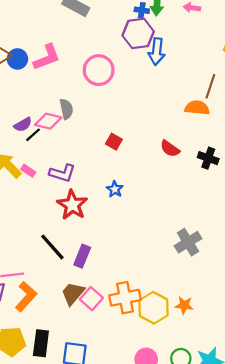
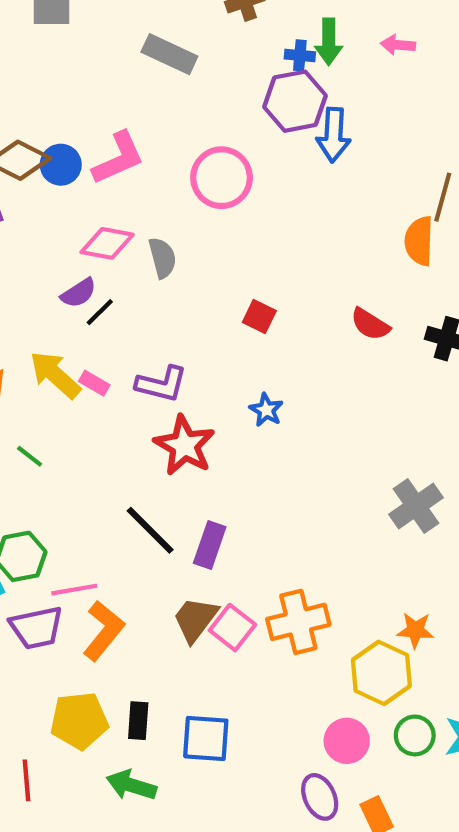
orange semicircle: (197, 108) -> (419, 241), turned -90
pink diamond: (48, 121) -> (107, 243), moved
yellow hexagon: (154, 308) -> (381, 673), moved
black rectangle: (41, 343) -> (138, 721), size x0.7

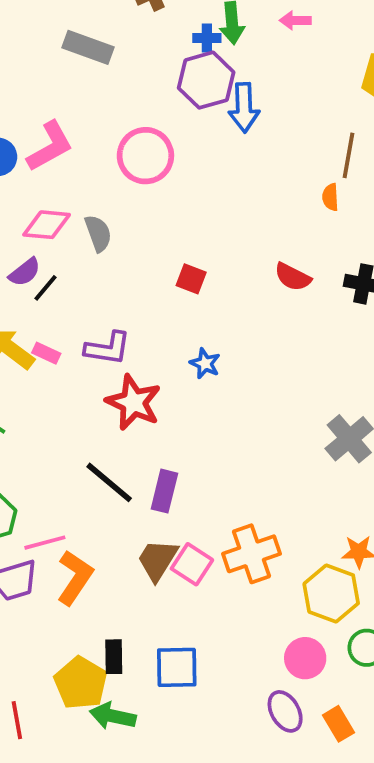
orange semicircle: (419, 241) -> (330, 197), size x0.6
yellow pentagon: (79, 721) -> (81, 683), moved, turned -30

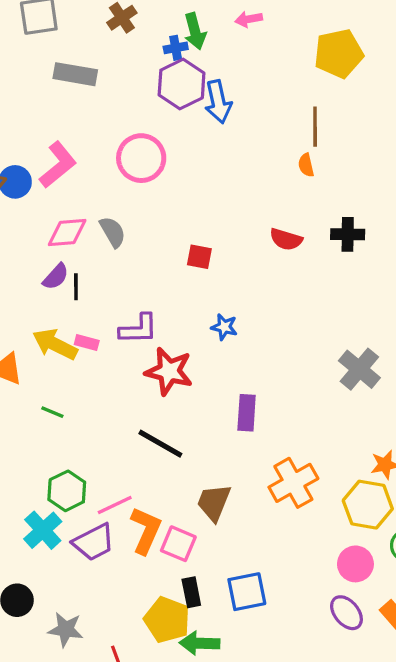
black line: (45, 288) -> (76, 287), turned -30
purple rectangle: (164, 491) -> (247, 413), moved
pink square: (192, 564) -> (178, 544), moved

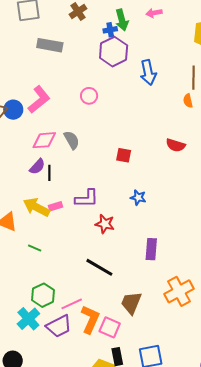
blue arrow: (218, 102) -> (148, 73), moved
pink circle: (141, 158) -> (89, 96), size x0.6
pink rectangle: (87, 342) -> (56, 206), turned -32
red star: (169, 371) -> (105, 224), size x0.7

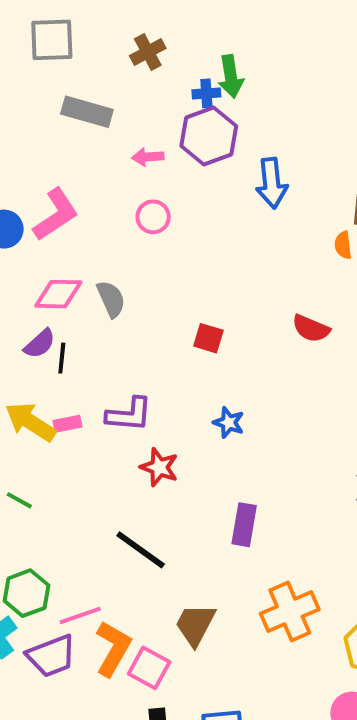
pink arrow: (154, 13) -> (148, 157), moved

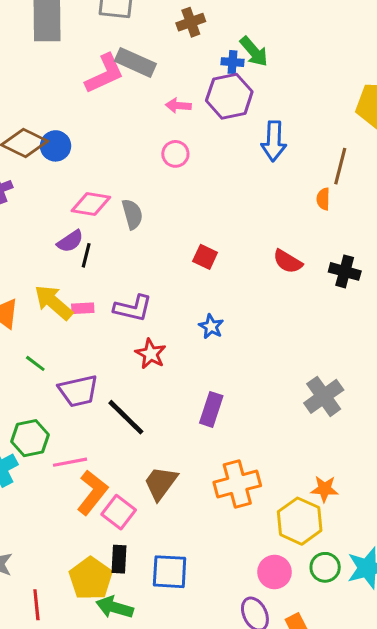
green arrow: (231, 77) -> (254, 52), turned -40
pink L-shape: (56, 215) -> (105, 74), moved
purple trapezoid: (51, 656) -> (78, 391), moved

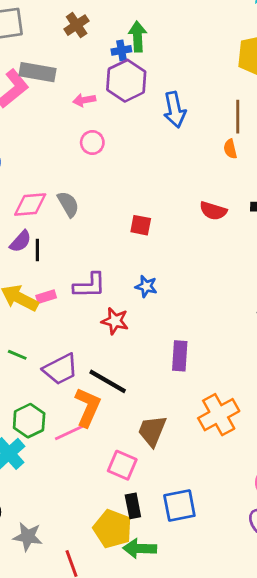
green arrow: (254, 52) -> (138, 37), turned -128
blue star: (211, 326) -> (146, 286), moved
orange L-shape: (92, 492) -> (88, 407), moved

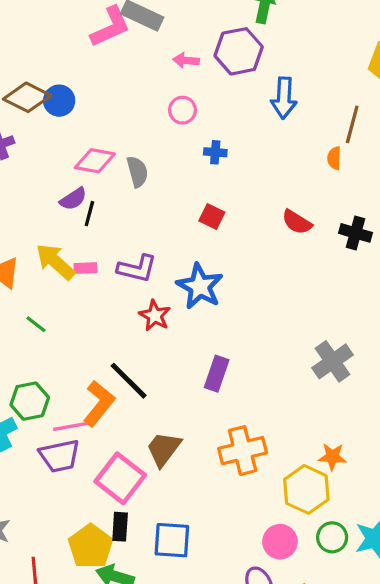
blue cross: (121, 50) -> (215, 152), moved
blue star: (146, 286) -> (200, 286), size x1.8
purple trapezoid: (60, 369) -> (60, 456), moved
pink square: (122, 465) -> (120, 478), size x1.4

